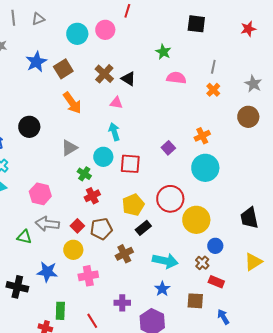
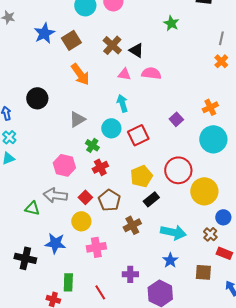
pink semicircle: (176, 78) -> (151, 73), moved
red square: (130, 164) -> (138, 135), turned -30
pink hexagon: (40, 194) -> (64, 165), moved
brown pentagon: (101, 229) -> (109, 200), turned -30

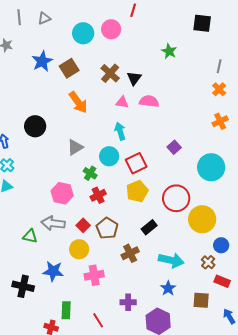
black triangle: (136, 50) -> (134, 78), turned 35
orange cross: (210, 107) -> (220, 121), moved
yellow pentagon: (141, 176) -> (137, 191), moved

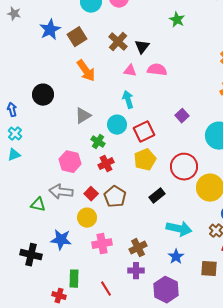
brown cross: (130, 253) -> (138, 248), moved

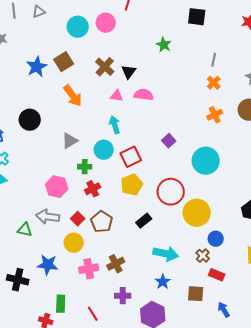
blue star: (50, 30) -> (37, 67), moved
green cross: (98, 142) -> (85, 167), turned -32
brown cross: (138, 248) -> (116, 264), moved

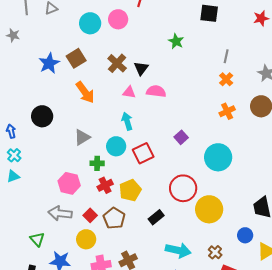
yellow pentagon: (132, 185) -> (130, 190), moved
green triangle: (25, 230) -> (37, 239), moved, turned 35
blue circle: (216, 239) -> (245, 235), moved

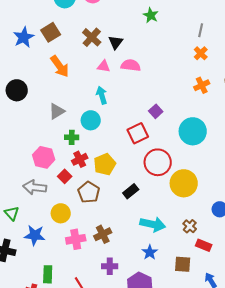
red square: (143, 153) -> (138, 133), moved
red square: (90, 215) -> (65, 176), moved

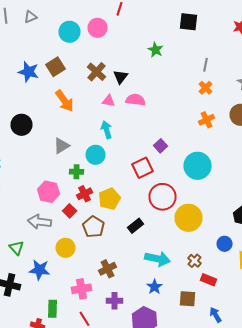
blue star: (24, 37) -> (28, 72), turned -30
pink cross: (76, 239) -> (82, 289), moved

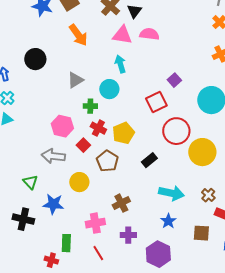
pink triangle: (108, 101) -> (122, 35), size x1.5
red cross: (84, 194) -> (98, 128), turned -35

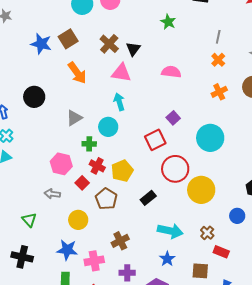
pink semicircle: (149, 34) -> (171, 72), moved
gray arrow: (53, 156) -> (52, 194), size x0.7
blue star: (53, 204) -> (67, 250), moved

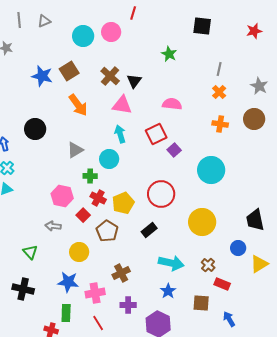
orange cross: (219, 92) -> (220, 124), turned 35
red square: (155, 140) -> (156, 134), moved
red circle: (175, 169) -> (161, 194), moved

